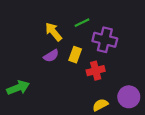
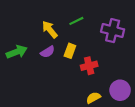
purple cross: (105, 40) -> (113, 31), moved
green arrow: (18, 88) -> (17, 52), moved

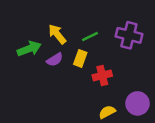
green line: (76, 21) -> (90, 37), moved
green arrow: (17, 52) -> (29, 49), moved

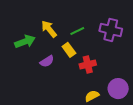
yellow rectangle: (80, 58) -> (69, 50), turned -56
purple semicircle: (55, 60) -> (47, 61), moved

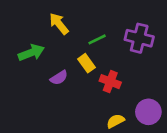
yellow arrow: (49, 29) -> (59, 24), moved
red cross: (88, 64) -> (110, 82), turned 35

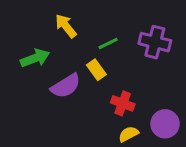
purple semicircle: (59, 78) -> (66, 86), size x1.5
red cross: (110, 82) -> (123, 103), moved

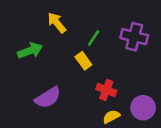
green line: (108, 44) -> (94, 38), turned -30
purple semicircle: (66, 86) -> (48, 98), moved

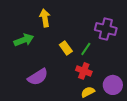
yellow arrow: (57, 23) -> (45, 18), turned 30
green line: (94, 38) -> (86, 49), moved

